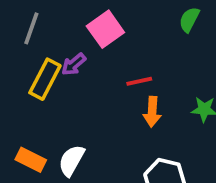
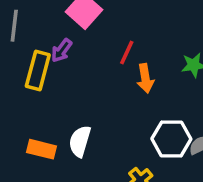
red line: (139, 81) -> (127, 52), turned -40

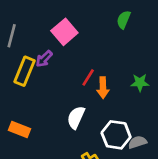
red line: (127, 52) -> (88, 77), moved
white semicircle: (80, 141) -> (76, 117), moved

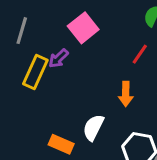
red line: (88, 77) -> (140, 54), moved
orange rectangle: (19, 129) -> (61, 144), moved

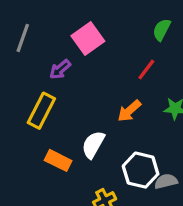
yellow rectangle: (35, 72) -> (41, 111), moved
orange arrow: (126, 94) -> (129, 111), turned 45

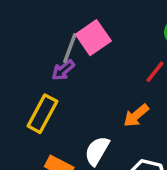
gray line: (23, 38) -> (70, 48), moved

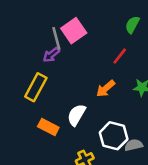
gray line: (70, 48) -> (56, 38), turned -35

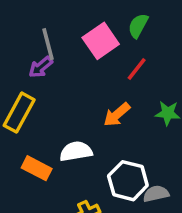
green semicircle: (132, 25) -> (138, 26), moved
pink square: (74, 31) -> (101, 41), moved
white semicircle: (76, 115) -> (76, 151), turned 50

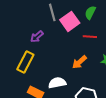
gray line: (48, 44) -> (52, 12), moved
red line: (137, 69) -> (90, 37), turned 56

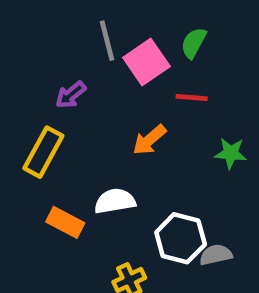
orange arrow: (79, 62) -> (149, 140), moved

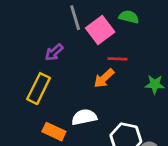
green semicircle: (194, 43) -> (129, 17), turned 78
red line: (192, 98) -> (117, 59), moved

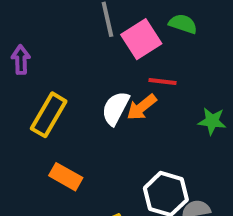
purple arrow: (54, 52) -> (21, 60), moved, turned 126
white semicircle: (84, 117) -> (115, 108), moved, turned -55

